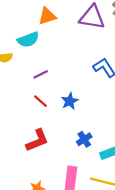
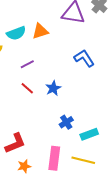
orange triangle: (47, 16) -> (40, 31), moved
red L-shape: (37, 140) -> (15, 143), moved

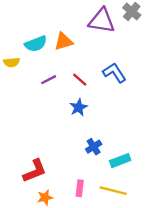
red line: (27, 88) -> (80, 80), moved
pink rectangle: (54, 158) -> (80, 188), size x0.6

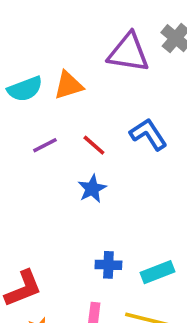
blue cross: (94, 147) -> (108, 265), moved, turned 35

